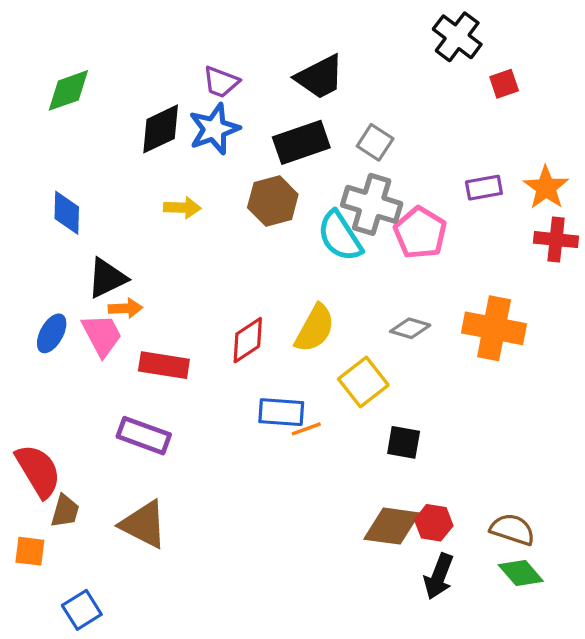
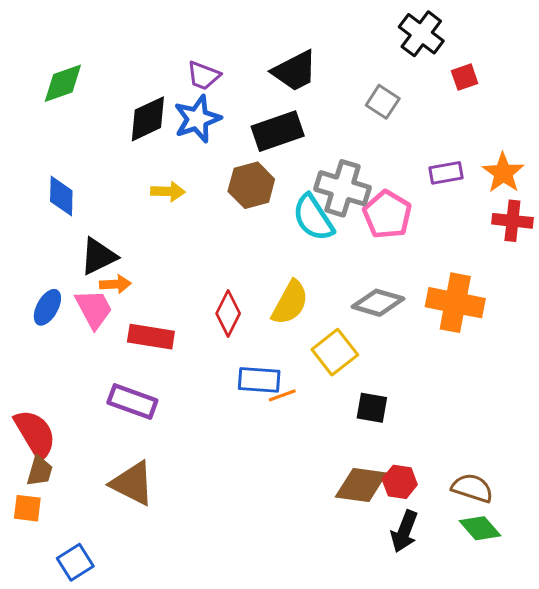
gray square: (375, 142) -> (383, 102), moved
gray diamond: (410, 328) -> (378, 303), size x1.4
red diamond: (248, 340) -> (228, 313), turned -30
brown trapezoid: (65, 511) -> (40, 471), moved

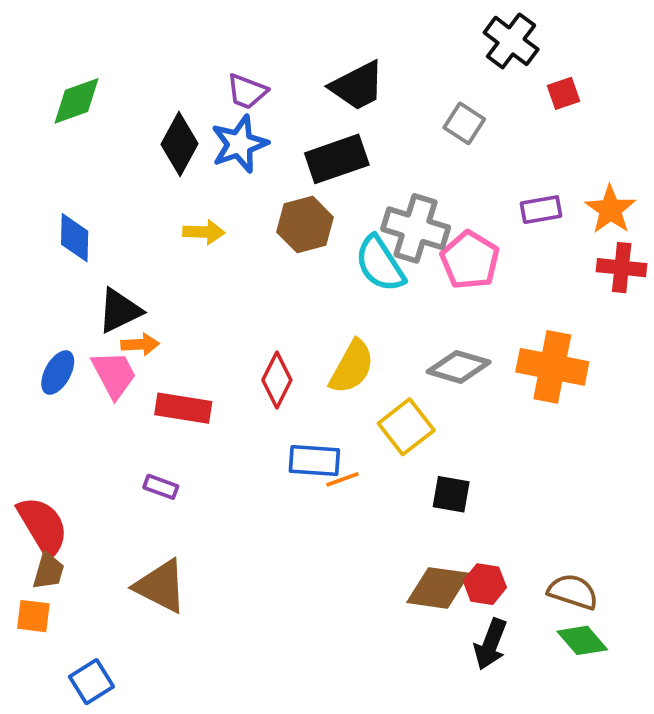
black diamond: (148, 119) -> (179, 144), turned -36
purple rectangle: (132, 402) -> (161, 487), size x0.6

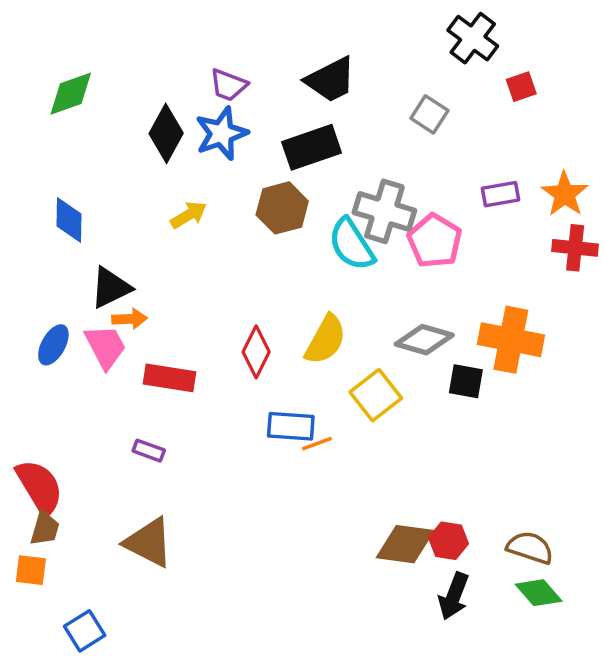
yellow arrow: (204, 232) -> (189, 215), turned -33
black square: (451, 494) -> (466, 381), moved

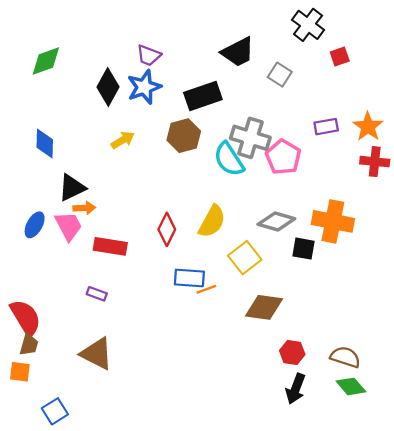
black trapezoid: (331, 80) -> (238, 52), moved
brown diamond: (405, 544) -> (264, 307), moved

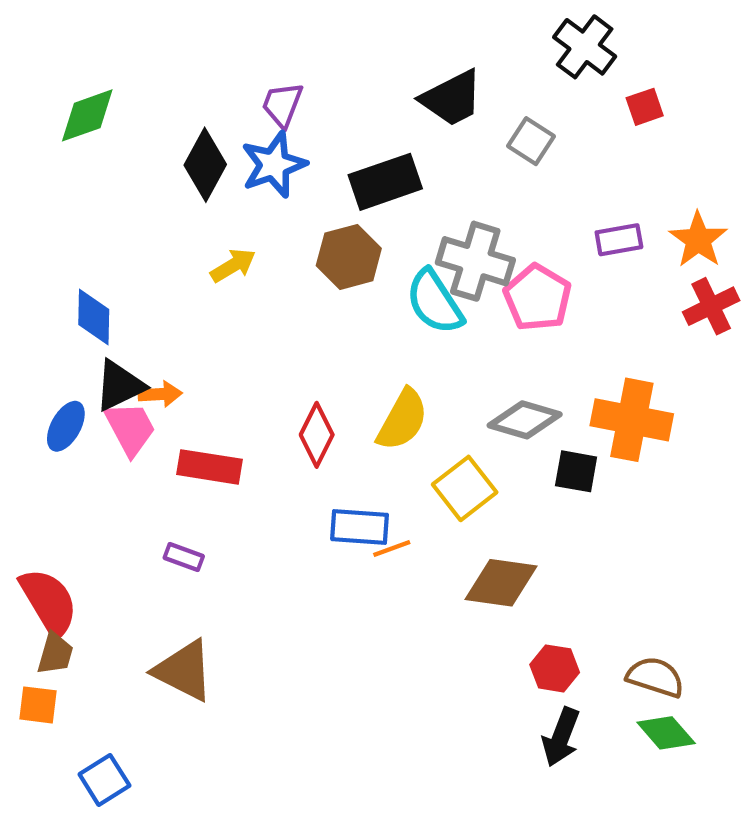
purple trapezoid: (149, 55) -> (282, 105), turned 90
blue diamond: (45, 144) -> (94, 317), moved
red cross: (375, 162) -> (711, 306), turned -32
black triangle: (72, 188) -> (119, 386), moved

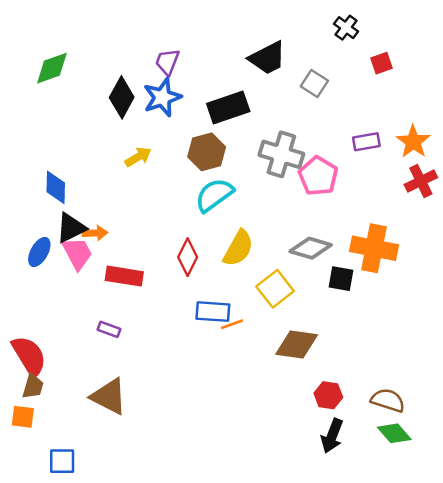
black cross: (585, 47) -> (346, 28), size x0.7
cyan semicircle: (435, 302) -> (214, 195), moved, turned 87
blue square: (104, 780) -> (62, 461), turned 32

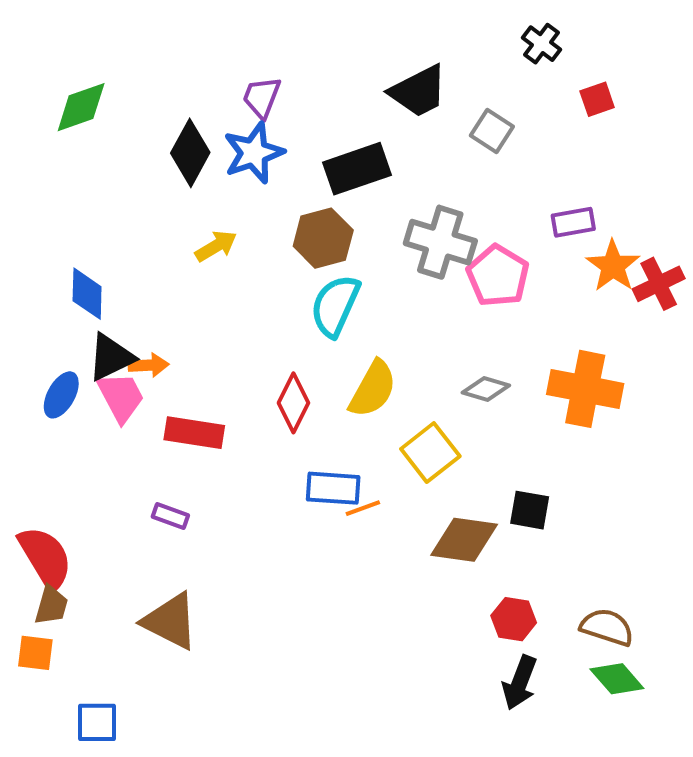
orange star: (413, 142) -> (613, 266), moved
cyan semicircle: (214, 195) -> (335, 306), turned -30
gray diamond: (311, 248) -> (486, 389), size x0.7
black square: (341, 279) -> (530, 510), moved

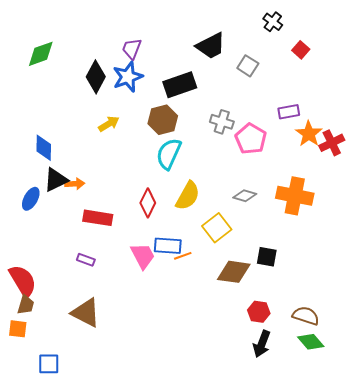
red square: (597, 99) -> (301, 50), turned -30
gray cross: (440, 242) -> (222, 122), size x0.7
pink trapezoid: (121, 397) -> (143, 256), moved

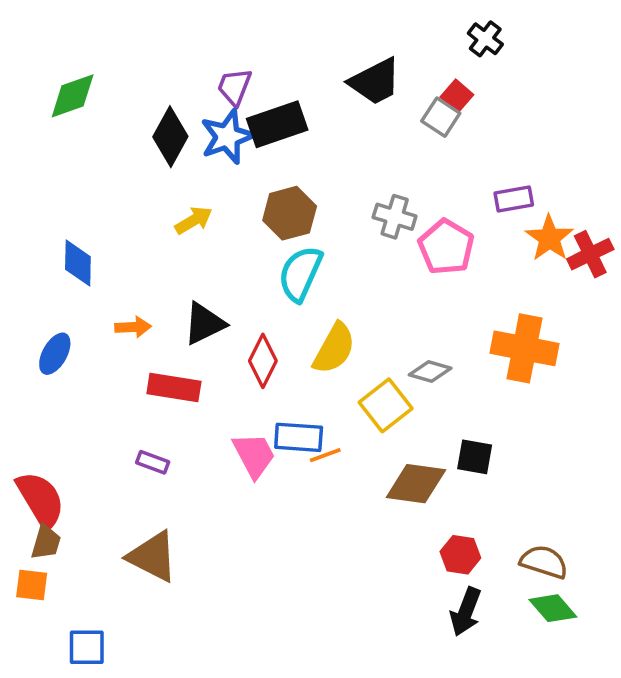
red square: (301, 50) -> (457, 96), moved
black rectangle: (180, 85) -> (277, 124), moved
black triangle: (56, 180) -> (204, 323), moved
gray diamond: (245, 196) -> (430, 372), moved

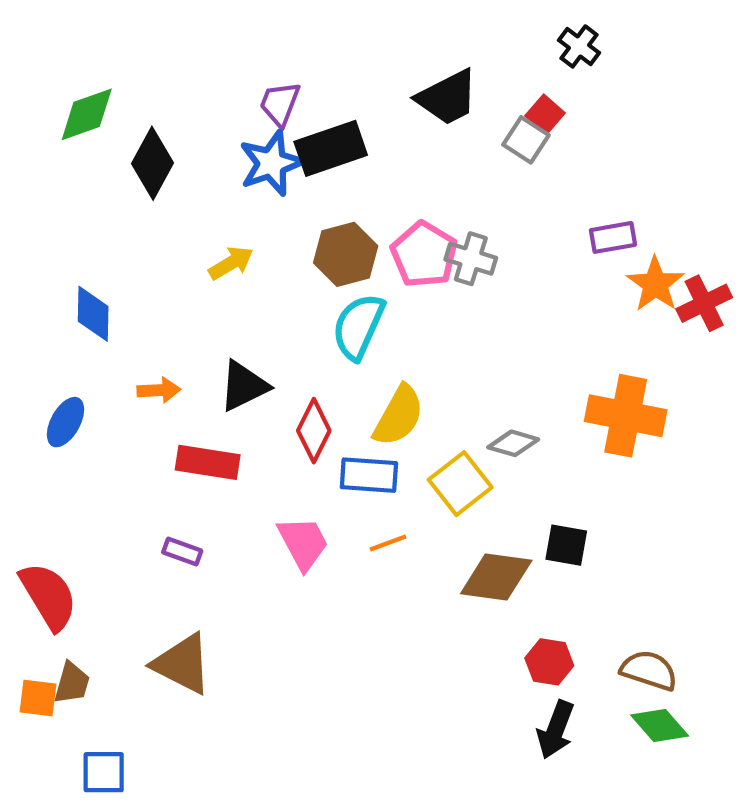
black diamond: (170, 137) -> (152, 163), moved
pink pentagon: (446, 247) -> (424, 254), moved
blue rectangle: (299, 437) -> (369, 475), moved
brown trapezoid: (46, 542) -> (72, 683), moved

